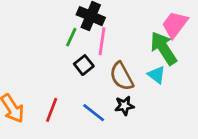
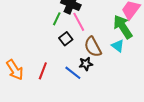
pink line: (102, 41) -> (79, 22), turned -36
black star: (124, 106) -> (86, 64), moved

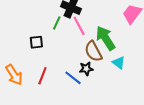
green arrow: (123, 27) -> (106, 38), moved
black square: (66, 39) -> (36, 42), moved, turned 32
cyan triangle: (118, 46) -> (119, 63), moved

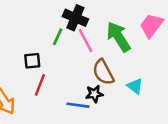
green arrow: (106, 38) -> (118, 37), moved
red line: (42, 76) -> (40, 85), moved
blue line: (73, 78) -> (78, 105), turned -30

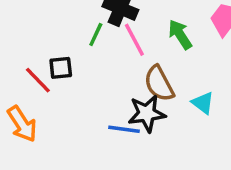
green arrow: (118, 37) -> (180, 34), size x0.7
red line: (40, 85) -> (38, 80), moved, turned -65
black star: (94, 94) -> (147, 113), size x1.5

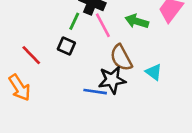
green arrow: (180, 34) -> (137, 21), turned -40
black square: (61, 68) -> (66, 46), moved, turned 30

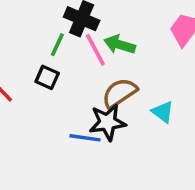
green arrow: (137, 21) -> (120, 45), moved
brown semicircle: (121, 58) -> (120, 93), turned 84

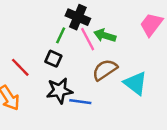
cyan triangle: (163, 112) -> (135, 83), size x1.5
black star: (107, 122) -> (59, 91), moved

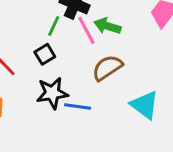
black square: (53, 59) -> (45, 54), turned 35
cyan triangle: (135, 83) -> (145, 105), moved

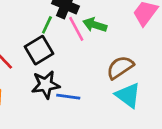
black square: (45, 54) -> (39, 50), size x1.5
brown semicircle: (107, 68) -> (120, 67), moved

